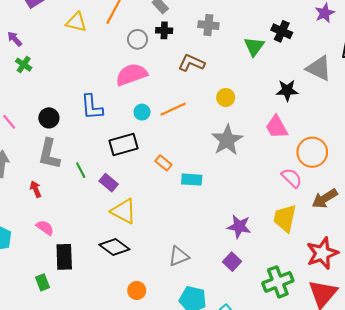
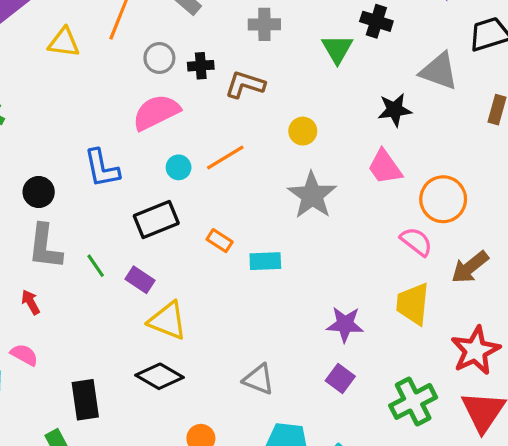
black cross: (164, 30) -> (201, 66), moved
pink semicircle: (45, 228) -> (24, 355), moved
gray triangle: (179, 256) -> (259, 379), turned 50

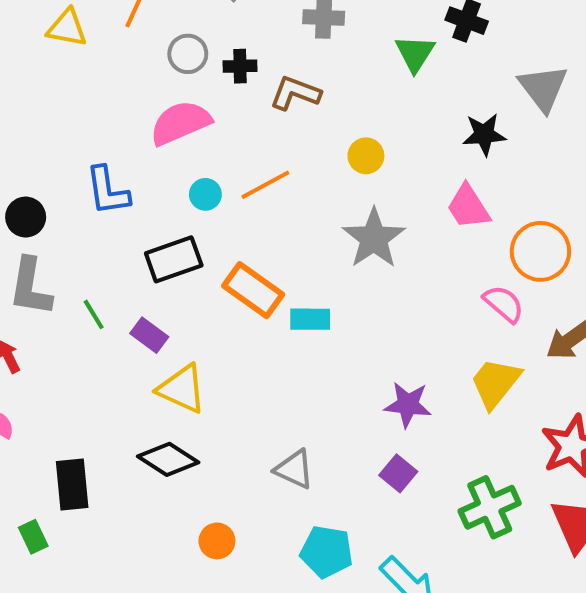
gray triangle: (439, 71) -> (543, 88), turned 30
orange rectangle: (220, 241) -> (253, 290), size x1.8
yellow trapezoid: (413, 304) -> (495, 383), turned 30

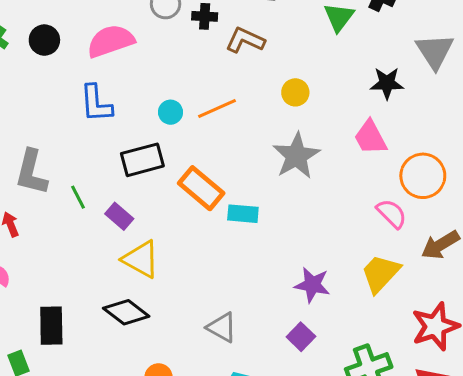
pink semicircle: (180, 123) -> (111, 41), moved
black circle: (26, 217) -> (44, 40), moved

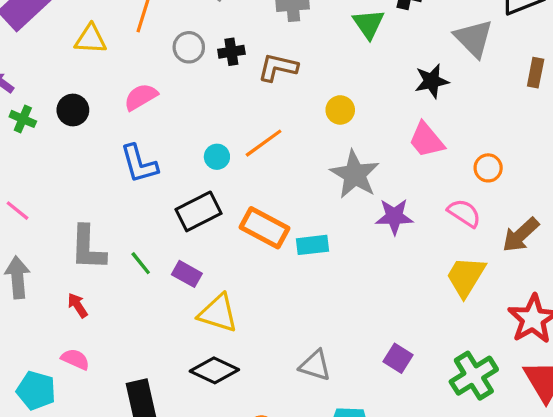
pink semicircle: (111, 41) -> (141, 97), size x0.7
orange circle: (423, 176) -> (488, 168), size x0.6
purple star: (312, 285) -> (394, 217), moved

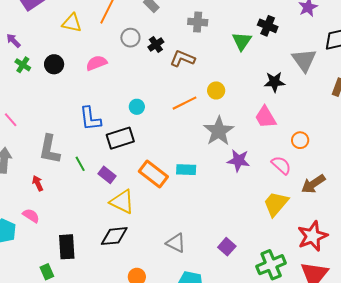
black cross: (231, 52) -> (156, 44), turned -35
orange line: (264, 143) -> (185, 103), moved
blue L-shape: (139, 164) -> (90, 119), moved
orange rectangle: (264, 228) -> (153, 174), moved
black diamond: (214, 370) -> (114, 236), turned -40

